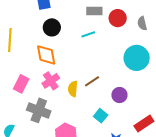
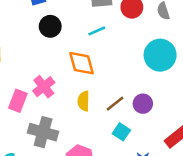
orange diamond: (46, 55) -> (81, 63), moved
pink cross: (51, 81) -> (44, 87), moved
brown line: (92, 81) -> (115, 104), moved

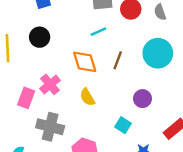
black circle: (50, 26) -> (40, 37), moved
yellow semicircle: (84, 101) -> (87, 97), turned -30
brown line: (115, 104) -> (118, 60), moved, turned -30

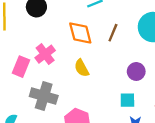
cyan square: (123, 125) -> (127, 100), moved, turned -35

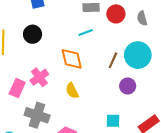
brown line: (113, 33) -> (113, 60), moved
purple circle: (136, 71) -> (128, 86), moved

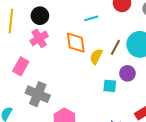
pink cross: (39, 77) -> (39, 38), moved
yellow semicircle: (72, 91) -> (96, 57), moved, turned 49
cyan square: (113, 121) -> (110, 86), moved

